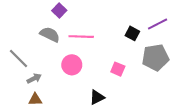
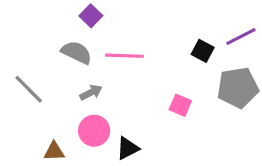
pink circle: (72, 65) -> (94, 131), moved
gray arrow: (34, 78) -> (91, 92), moved
black triangle: (97, 97) -> (128, 148), moved

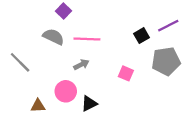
black square: (203, 51) -> (142, 36), turned 32
gray arrow: (91, 92) -> (81, 65), moved

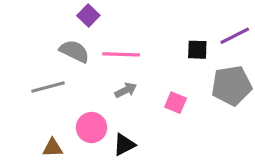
black square: (142, 36) -> (197, 50), turned 32
gray line: (20, 62) -> (48, 87), moved, turned -60
gray arrow: (81, 65) -> (126, 90), moved

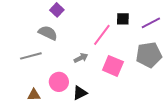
black square: (197, 50) -> (123, 19), moved
pink line: (121, 54) -> (102, 35), moved, turned -55
pink square: (176, 103) -> (113, 66), size x1.5

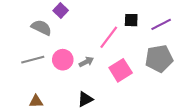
gray semicircle: (48, 33) -> (41, 28), moved
pink square: (113, 66) -> (121, 70), turned 35
pink circle: (59, 82) -> (63, 60), moved

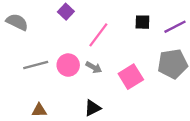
gray semicircle: (41, 28) -> (17, 22), moved
pink line: (109, 37) -> (98, 35), moved
gray arrow: (86, 62) -> (94, 67), turned 56

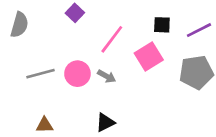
gray semicircle: (17, 22) -> (19, 25), turned 80
pink square: (131, 77) -> (149, 56), moved

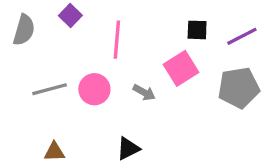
purple square: (75, 13) -> (70, 16), moved
pink line: (112, 39) -> (117, 40), moved, turned -32
gray arrow: (107, 76) -> (144, 92), moved

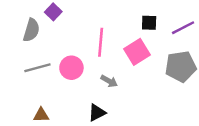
gray semicircle: (24, 30) -> (31, 30), moved
pink line: (117, 40) -> (101, 42), moved
gray arrow: (144, 92) -> (109, 81), moved

